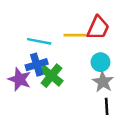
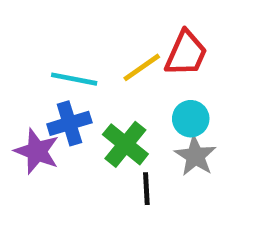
yellow line: (75, 35) -> (142, 67), turned -35
green cross: (51, 76) -> (125, 144), moved
black line: (107, 106) -> (146, 189), moved

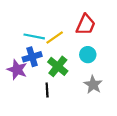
yellow line: (142, 67) -> (55, 37), moved
gray star: (195, 156) -> (93, 85), moved
black line: (146, 189) -> (47, 90), moved

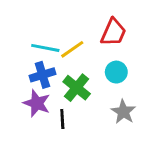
purple star: (17, 70) -> (37, 103), moved

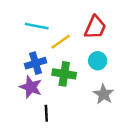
cyan line: (45, 48) -> (37, 26), moved
green cross: (77, 88) -> (64, 74), turned -30
black line: (62, 119) -> (46, 113), moved

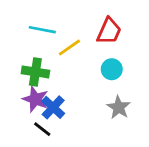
blue cross: (36, 63) -> (53, 107), moved, turned -30
green cross: (64, 74) -> (35, 72), moved
black line: (46, 113) -> (42, 129), moved, turned -49

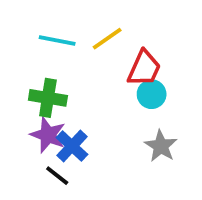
red trapezoid: (109, 31) -> (144, 68), moved
yellow line: (69, 47) -> (107, 39), moved

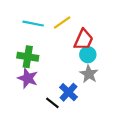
blue cross: (72, 146) -> (68, 92), moved
gray star: (161, 146) -> (89, 74), moved
black line: (57, 176) -> (52, 103), moved

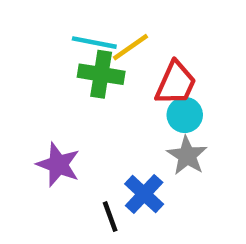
cyan line: (33, 24) -> (94, 43), moved
green cross: (28, 57) -> (101, 74), moved
black line: (52, 103) -> (110, 217), turned 32

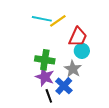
green cross: (101, 74) -> (45, 60), moved
gray star: (187, 156) -> (73, 69), moved
purple star: (58, 165) -> (45, 77), moved

